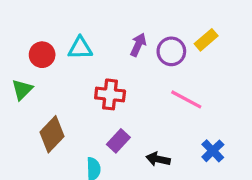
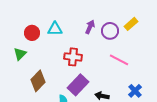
purple rectangle: (118, 141) -> (78, 85), size x1.5

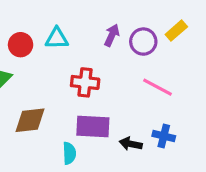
brown diamond: (38, 81) -> (30, 120), turned 40
purple rectangle: (78, 85) -> (93, 127), turned 50
blue cross: (135, 91) -> (164, 136), moved, turned -32

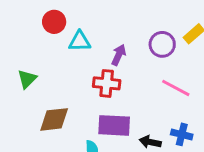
purple arrow: (112, 35) -> (119, 55), moved
red circle: (21, 45) -> (54, 22), moved

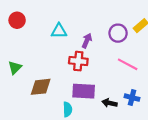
red circle: (54, 22) -> (17, 20), moved
green triangle: (27, 79) -> (15, 67), moved

